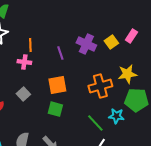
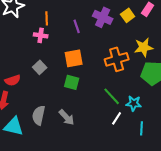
cyan star: (116, 116) -> (134, 103), moved

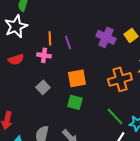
purple line: (77, 26) -> (68, 42), moved
red semicircle: (13, 80) -> (16, 59), moved

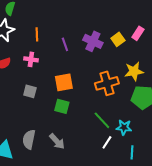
orange line: (50, 38) -> (37, 34), moved
purple line: (68, 42) -> (65, 44), moved
gray square: (43, 87) -> (30, 91), turned -32

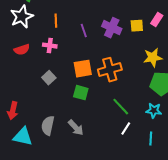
yellow square: (118, 39) -> (137, 26), turned 32
orange cross: (107, 83) -> (110, 70), moved
gray square: (30, 91) -> (49, 78), turned 32
cyan star: (124, 127) -> (154, 111), moved

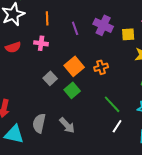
yellow square: (137, 26) -> (128, 34), moved
orange square: (83, 69) -> (74, 66), turned -30
orange cross: (110, 70) -> (101, 67), size x0.6
gray square: (49, 78) -> (50, 78), moved
green square: (81, 93) -> (72, 90), turned 35

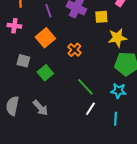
orange square: (74, 66) -> (45, 38), moved
orange cross: (101, 67) -> (74, 50), turned -32
gray square: (50, 78) -> (23, 61), turned -32

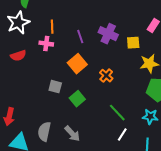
pink cross: (14, 26) -> (46, 44), moved

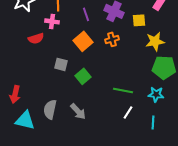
red semicircle: (18, 56) -> (36, 38), moved
orange cross: (106, 76) -> (112, 39), moved, turned 32
green line: (117, 113) -> (123, 90), turned -36

